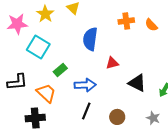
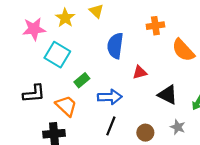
orange semicircle: (151, 25) -> (183, 50), moved, size x1.6
gray star: (153, 118) -> (178, 127), moved

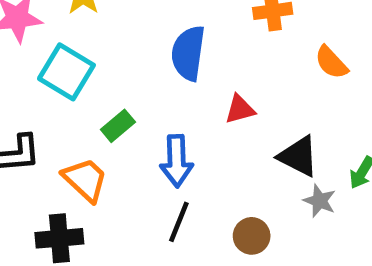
orange semicircle: (183, 50) -> (331, 62), size x0.7
blue arrow: (110, 97) -> (177, 161), turned 90
gray star: (178, 127) -> (320, 201), moved

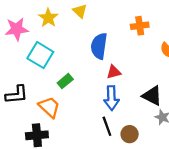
red triangle: (240, 109) -> (114, 72), moved
blue arrow: (177, 161) -> (111, 98), moved
black line: (179, 222) -> (107, 126), moved, turned -42

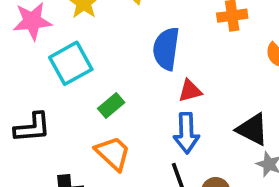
cyan square: (40, 55) -> (71, 63), turned 30
orange trapezoid: (49, 107) -> (113, 153), moved

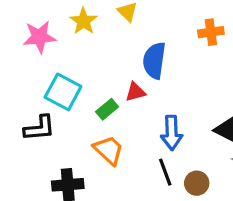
cyan square: (71, 63) -> (63, 92), moved, turned -33
red triangle: (190, 91) -> (135, 92), moved

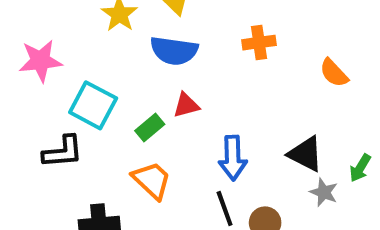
orange cross: (211, 32) -> (259, 43), moved
pink star: (39, 37) -> (40, 61), moved
blue semicircle: (154, 60) -> (174, 51), moved, turned -90

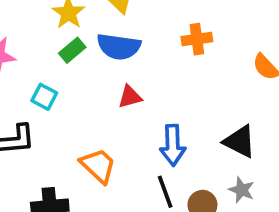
cyan square: (93, 105) -> (44, 97), size x0.6
green rectangle: (150, 128) -> (72, 50), moved
gray star: (324, 192) -> (242, 190), moved

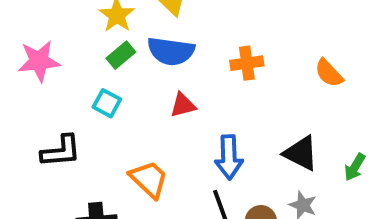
orange cross: (197, 39) -> (247, 63), moved
cyan square: (44, 97) -> (107, 103), moved

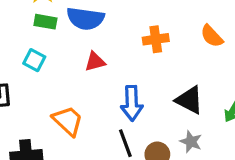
green rectangle: (121, 55) -> (45, 22), turned 50
orange cross: (247, 63) -> (156, 39), moved

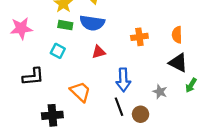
orange semicircle: (212, 36) -> (177, 35), turned 42
black triangle: (189, 100) -> (178, 63), moved
gray star: (191, 142) -> (160, 92), moved

